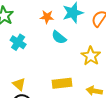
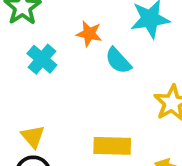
orange star: (47, 17) -> (89, 34), moved

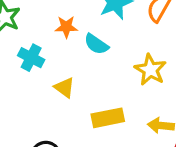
yellow triangle: (33, 137) -> (64, 88), moved

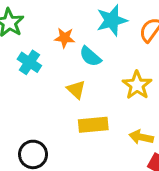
yellow triangle: (64, 88) -> (76, 90), moved

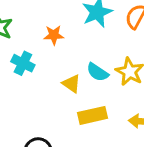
cyan semicircle: (90, 56) -> (98, 72), moved

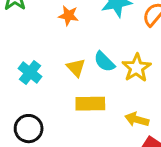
cyan cross: (23, 63) -> (30, 73), moved

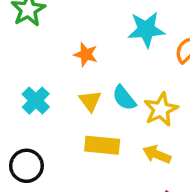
orange star: (68, 16) -> (86, 54), moved
yellow arrow: (137, 119) -> (157, 154), moved

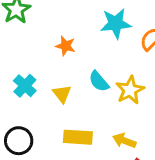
yellow triangle: (90, 101) -> (62, 94), moved
yellow rectangle: (102, 145) -> (78, 137), moved
yellow arrow: (157, 154) -> (124, 141), moved

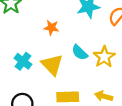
yellow triangle: (62, 94) -> (52, 65), size x1.5

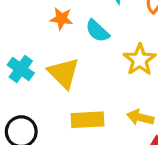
cyan semicircle: (80, 52) -> (97, 31), moved

